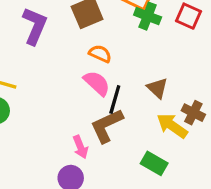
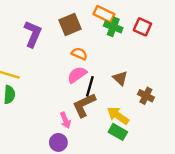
pink semicircle: (97, 83) -> (77, 75), turned -78
yellow arrow: (172, 126) -> (118, 116), moved

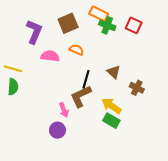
pink semicircle: (77, 75) -> (50, 56), moved, turned 42

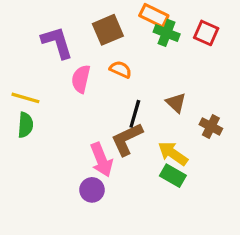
purple L-shape: (34, 32) -> (57, 42), turned -40
pink semicircle: (50, 56) -> (81, 79), turned -84
pink arrow: (64, 110) -> (102, 160), size x1.5

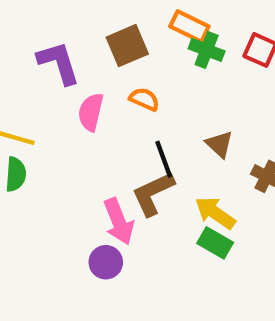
black line: (135, 114) -> (164, 159), turned -36

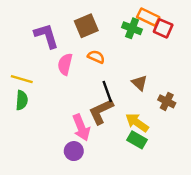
orange rectangle: (189, 26) -> (148, 17), moved

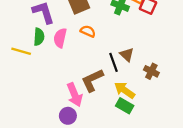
black line: (107, 92) -> (114, 62), moved
green semicircle: (22, 100) -> (39, 37), moved

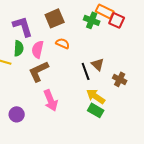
brown L-shape: (92, 80) -> (39, 71), moved
purple circle: (68, 116) -> (17, 114), moved

